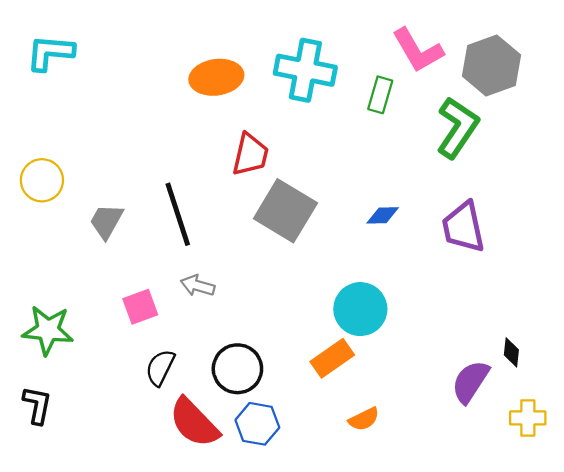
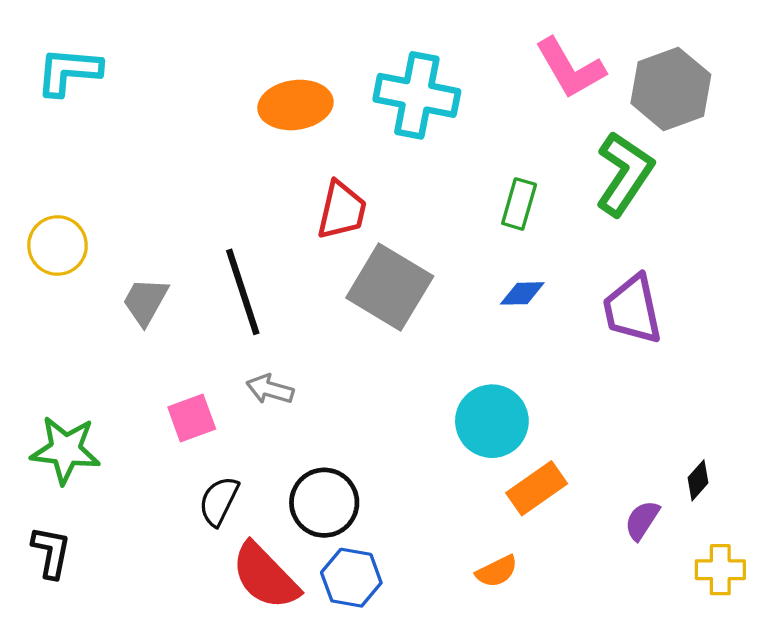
green rectangle: (380, 95) -> (519, 204), moved
black diamond: (511, 352) -> (698, 480), turned 36
orange rectangle: (332, 358) -> (537, 488), moved
purple semicircle: (470, 382) -> (642, 520), size x0.7

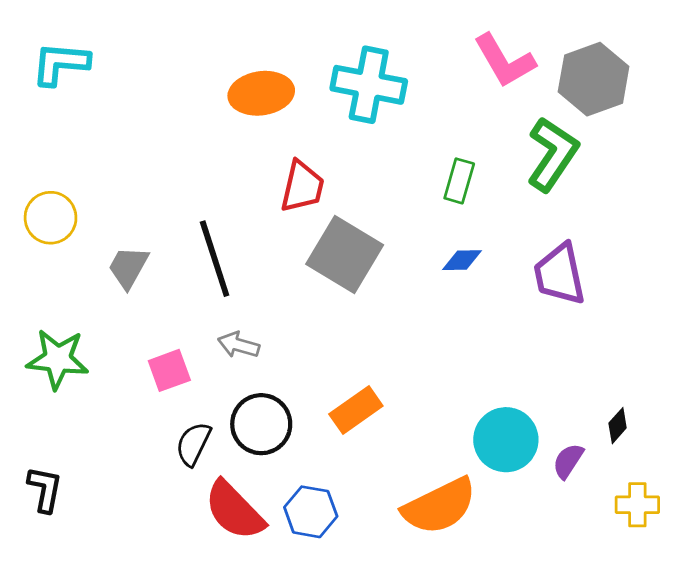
cyan circle: (492, 421) -> (506, 440), moved
green star: (65, 450) -> (58, 359), moved
orange rectangle: (537, 488) -> (356, 410), moved
black circle: (324, 503) -> (261, 424), moved
orange semicircle: (497, 571) -> (439, 506), size x2.0

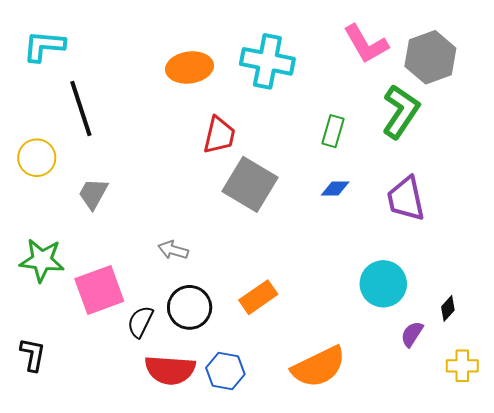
black line: (215, 259) -> (81, 109), moved
pink square: (169, 370) -> (99, 290), moved, size x1.6
cyan circle: (506, 440) -> (383, 284), moved
red semicircle: (234, 510) -> (170, 370), turned -42

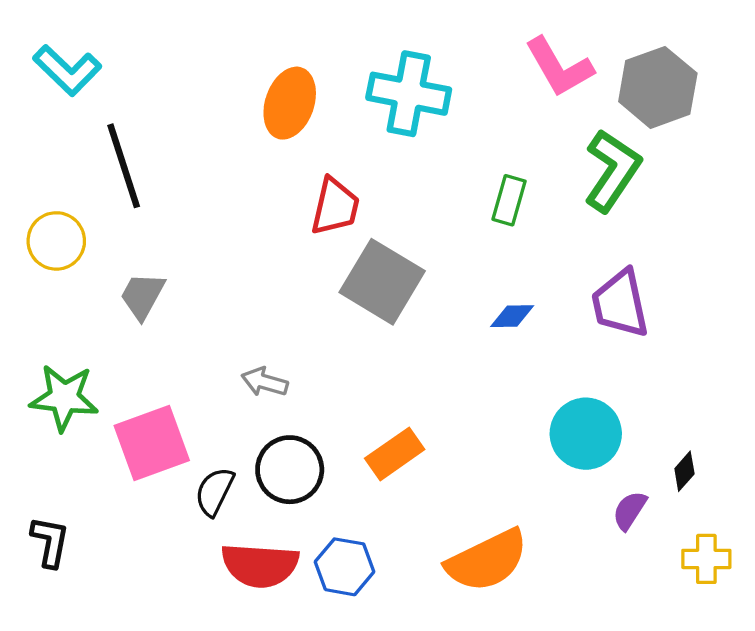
cyan L-shape: (44, 46) -> (67, 70), turned -141
orange ellipse: (190, 67) -> (290, 103), turned -63
blue diamond: (335, 188) -> (512, 316), moved

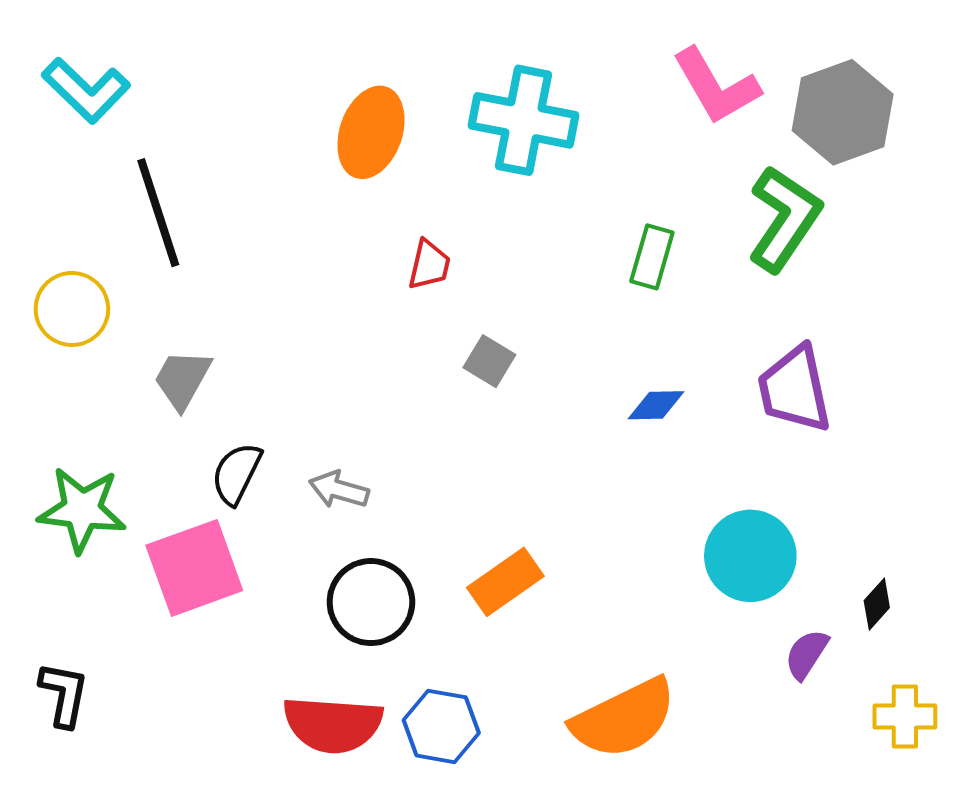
red trapezoid: (335, 206) -> (429, 265), size x0.7
gray square: (382, 282) -> (489, 361), size x0.5
black semicircle: (214, 492) -> (237, 474), moved

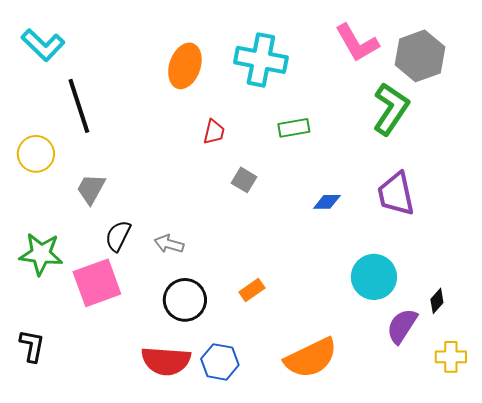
green rectangle: (652, 257) -> (294, 128), moved, turned 64
orange rectangle: (505, 582) -> (252, 290), size x0.7
purple semicircle: (807, 654) -> (402, 326), size x1.4

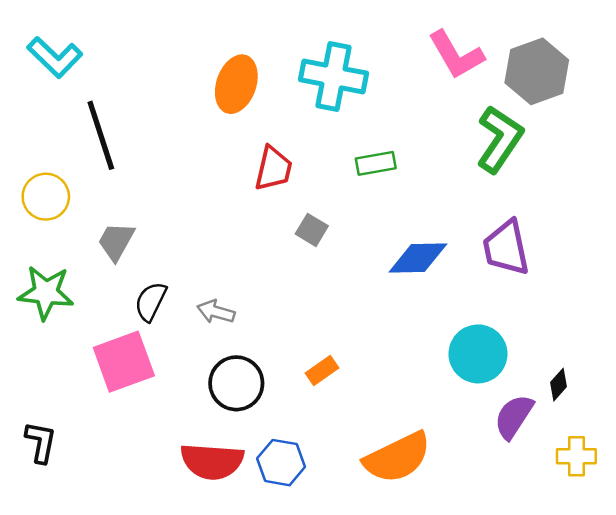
red trapezoid: (214, 132) -> (273, 169), size x1.4
blue diamond: (327, 202) -> (418, 258), size x1.6
green star: (41, 254) -> (46, 293), moved

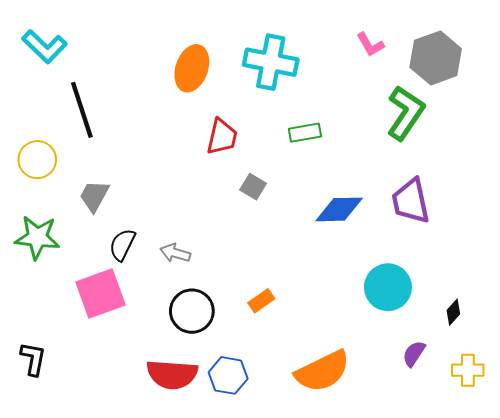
pink L-shape: (456, 55) -> (370, 44), size x0.6
purple semicircle: (514, 417) -> (414, 354), moved, size x0.7

